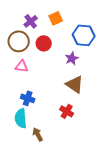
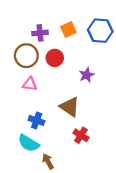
purple cross: (31, 21) -> (40, 33), turned 32
blue hexagon: (84, 35) -> (100, 31), moved
brown triangle: (75, 84) -> (70, 107), moved
cyan semicircle: (21, 118) -> (29, 143), turned -54

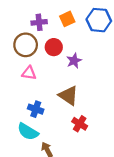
purple star: (87, 75) -> (74, 61), moved

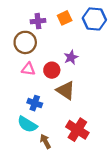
red circle: (54, 47) -> (52, 70), moved
red cross: (80, 124) -> (77, 130), moved, size x1.5

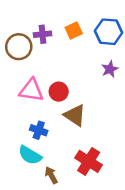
brown circle: (25, 42) -> (19, 47), moved
purple star: (71, 57) -> (110, 69), moved
pink triangle: (28, 69) -> (31, 90), size x1.5

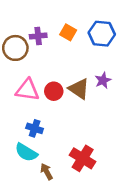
orange square: (74, 30) -> (68, 32), turned -35
purple star: (110, 69) -> (103, 80), moved
brown triangle: (75, 115) -> (79, 89), moved

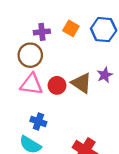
brown circle: (15, 48) -> (30, 55), moved

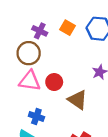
purple cross: (42, 32) -> (40, 31), turned 32
brown triangle: (81, 83) -> (77, 100), moved

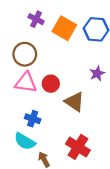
orange square: (67, 28) -> (64, 28), size x1.5
purple cross: (40, 31) -> (36, 19), moved

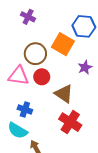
orange square: (64, 28) -> (63, 44), moved
brown circle: (25, 54) -> (35, 54), moved
red cross: (78, 147) -> (70, 122), moved

